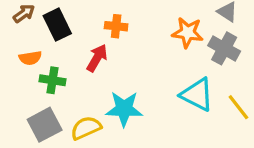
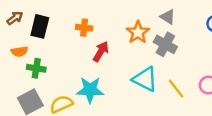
black rectangle: (57, 25) -> (40, 26), turned 40
orange star: (188, 33) -> (138, 32), turned 30
red arrow: (97, 58) -> (101, 52), moved

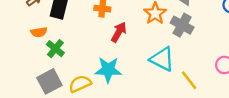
green cross: (36, 68) -> (55, 49), turned 30
yellow line: (176, 89) -> (189, 80), moved

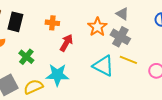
green cross: (55, 49) -> (26, 57), moved
yellow line: (189, 80) -> (128, 60), moved, turned -30

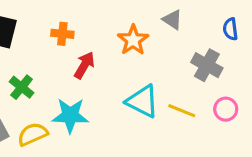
gray cross: (120, 37) -> (207, 65), moved
yellow line: (128, 60) -> (182, 111), moved

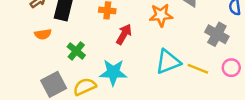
orange star: (133, 40) -> (161, 15), turned 30
cyan triangle: (142, 101) -> (168, 62), turned -48

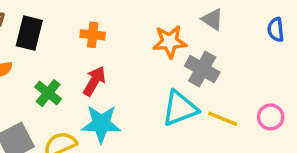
red arrow: (124, 34) -> (94, 81), moved
gray cross: (217, 34) -> (202, 69), moved

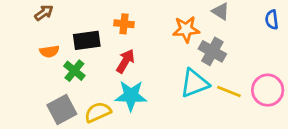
black rectangle: (29, 33) -> (87, 40), moved, turned 68
green cross: (48, 93) -> (74, 71), moved
pink circle: (271, 117) -> (268, 90), size x1.5

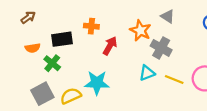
orange star: (186, 29) -> (140, 31), turned 30
red arrow: (125, 61) -> (110, 46), moved
cyan triangle: (194, 83) -> (147, 73), size x0.7

